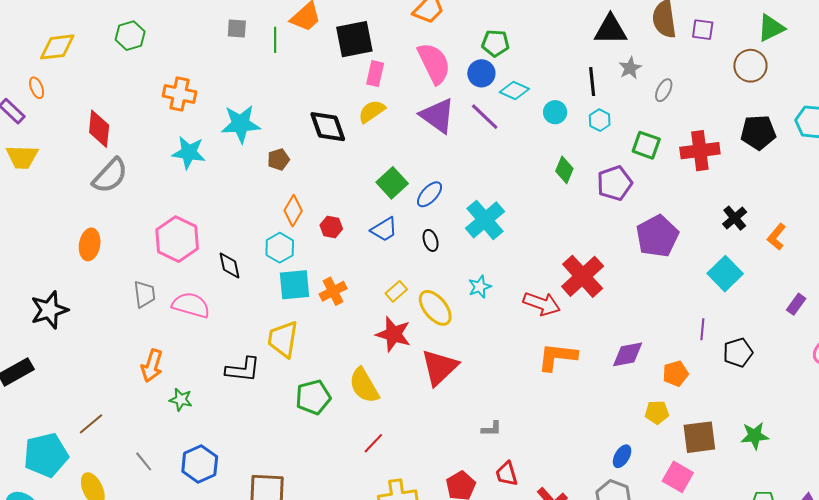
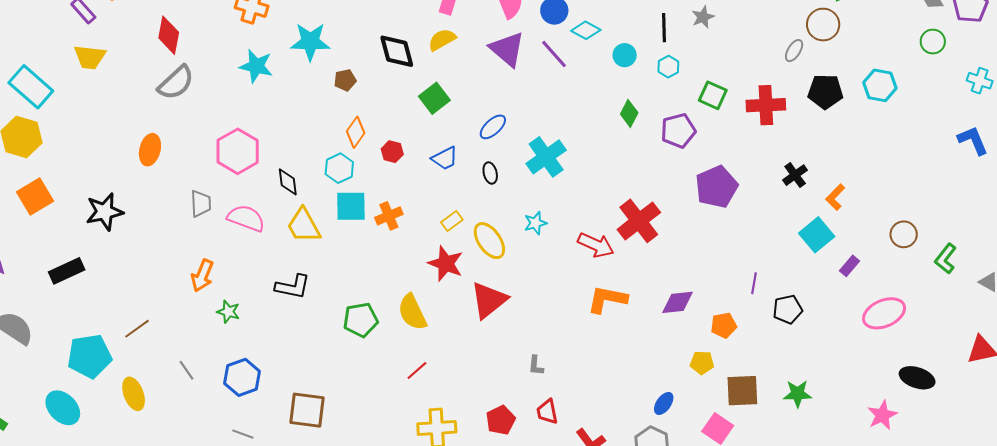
gray ellipse: (664, 90) -> (794, 51), moved
green square: (392, 183) -> (434, 98), moved
cyan square: (725, 274) -> (817, 235), moved
yellow trapezoid: (283, 339) -> (304, 226), moved, turned -42
gray L-shape: (492, 429) -> (536, 366), turned 90

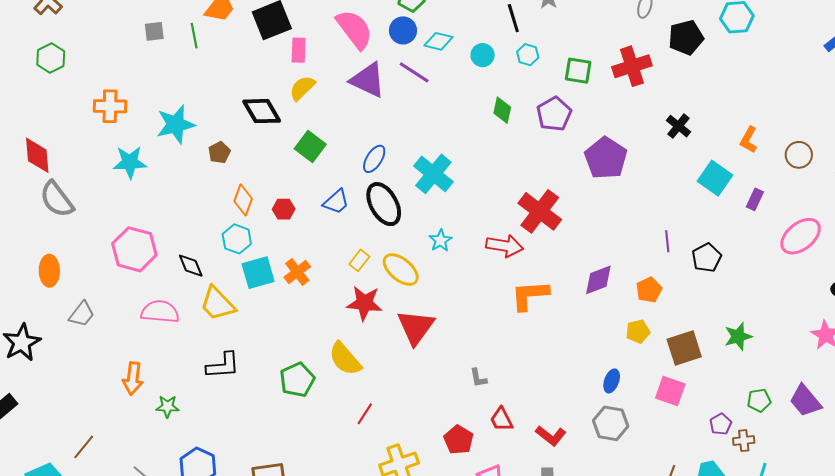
gray semicircle: (176, 83) -> (57, 199), turned 111
black ellipse: (490, 173) -> (384, 204), size x2.0
orange L-shape: (835, 197) -> (749, 140), moved
gray trapezoid: (201, 204) -> (82, 314), moved, turned 56

